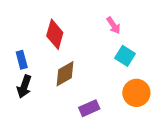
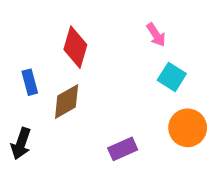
brown diamond: (65, 74) -> (67, 101), moved
black arrow: (24, 87) -> (21, 144), moved

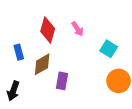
pink arrow: (156, 35) -> (78, 29), moved
purple rectangle: (123, 149) -> (62, 81), moved, turned -56

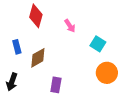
red diamond: (48, 30) -> (36, 16), moved
purple rectangle: (62, 81) -> (56, 85), moved

